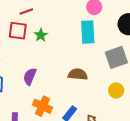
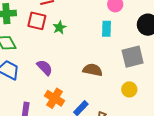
cyan rectangle: (88, 32) -> (106, 29), size x0.7
purple semicircle: (30, 76) -> (45, 68), turned 108

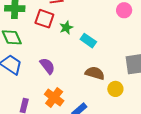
cyan rectangle: (106, 29) -> (88, 41), moved, turned -63
yellow circle: (129, 89) -> (115, 89), moved

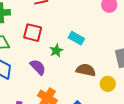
red square: (44, 19) -> (33, 33), moved
green star: (66, 28) -> (56, 51), moved

